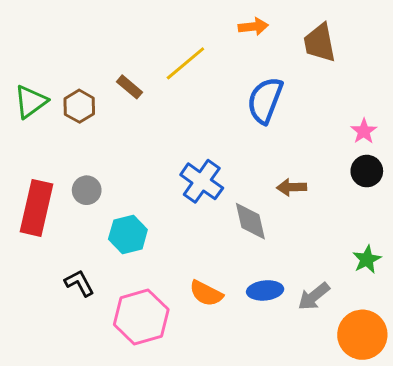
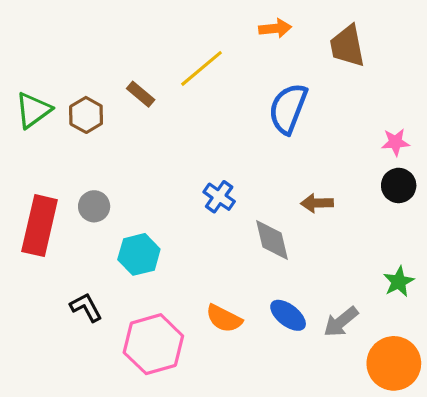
pink star: (364, 131) -> (395, 142), turned 30
blue cross: (202, 181) -> (219, 197), size x0.7
blue ellipse: (265, 290) -> (288, 315), turned 44

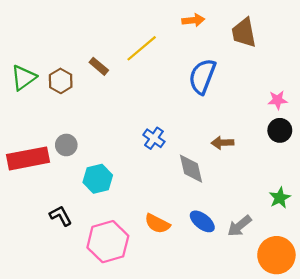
red rectangle: (40, 226) -> (28, 158), turned 66

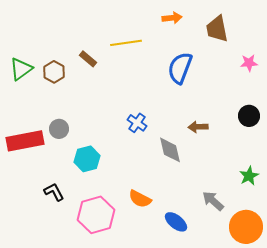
yellow line: (142, 48) -> (126, 43), turned 32
pink star: (278, 100) -> (249, 63), moved
blue ellipse: (202, 221) -> (176, 222), moved
gray arrow: (239, 226) -> (213, 201), turned 80

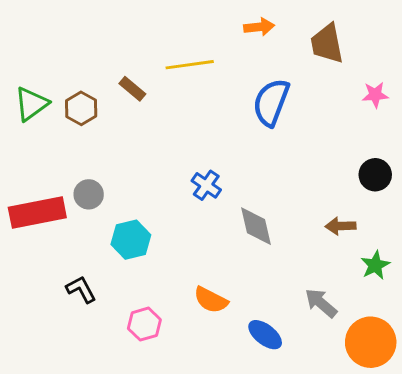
brown arrow: (198, 127) -> (341, 226), moved
pink hexagon: (96, 215) -> (144, 324), size x0.6

